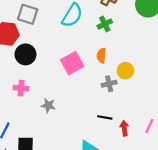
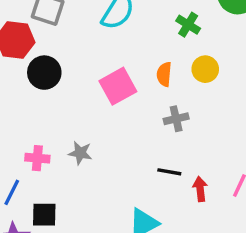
green cross: (105, 24) -> (188, 25), moved, turned -32
yellow circle: (125, 71) -> (205, 69), moved
pink cross: (21, 88) -> (37, 158), moved

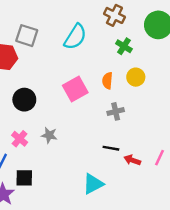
black circle: (44, 73) -> (24, 100), moved
pink cross: (37, 158) -> (20, 139), turned 35
red arrow: (200, 189) -> (132, 160), turned -63

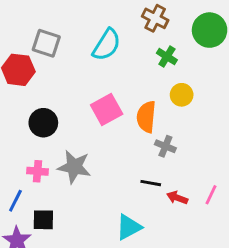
orange semicircle: (107, 81) -> (146, 117), moved, size x1.5
gray cross: (116, 111) -> (165, 146), moved, turned 35
gray star: (49, 135) -> (74, 167), size x1.6
pink cross: (20, 139) -> (37, 171), turned -35

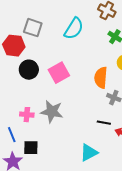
pink square: (107, 109) -> (59, 73), moved
black circle: (43, 123) -> (29, 70), moved
blue line: (15, 201) -> (12, 135), turned -49

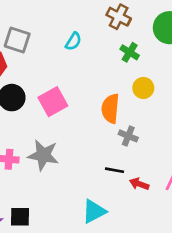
cyan semicircle: (74, 29) -> (73, 41), size x0.6
black square: (31, 148) -> (20, 217), moved

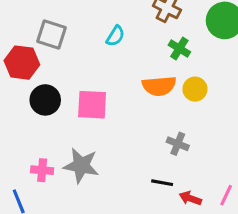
pink square: (53, 102) -> (92, 105), turned 32
orange semicircle: (110, 109) -> (159, 86), moved, turned -100

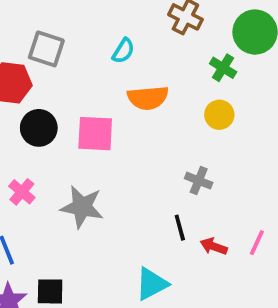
green cross: (179, 49) -> (223, 68), moved
orange semicircle: (159, 86) -> (148, 98), moved
pink cross: (42, 170) -> (22, 192), moved, turned 35
black line: (162, 183) -> (180, 228), turned 65

